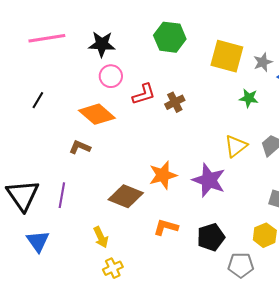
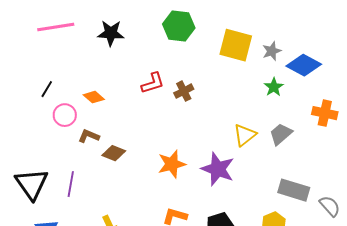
pink circle: (111, 76) -> (65, 115), moved
green star: (249, 98) -> (274, 87), moved, turned 30
orange diamond: (97, 114) -> (94, 97), moved, size x0.6
brown diamond: (126, 196) -> (114, 153), moved, size x0.7

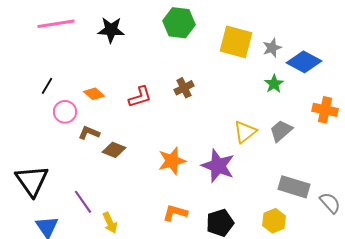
red L-shape: (153, 83) -> (140, 97), moved
purple line: (71, 184) -> (83, 202), moved, turned -45

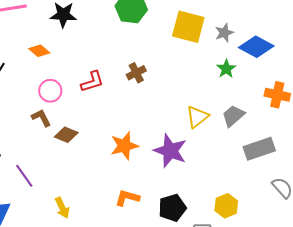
orange diamond: (94, 94) -> (39, 51), moved
pink circle: (65, 112) -> (50, 91), moved
brown L-shape: (89, 133) -> (41, 118), turned 40
gray rectangle: (294, 187) -> (259, 149), moved, turned -36
purple line: (83, 202) -> (24, 176), moved

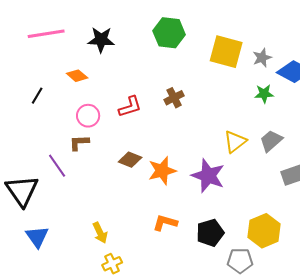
green star: (226, 69) -> (264, 94), turned 30
brown L-shape: (41, 118) -> (79, 143), turned -65
brown diamond: (66, 135) -> (130, 160), moved
purple line: (24, 176) -> (57, 166), moved
yellow hexagon: (226, 206) -> (264, 231), size x1.4

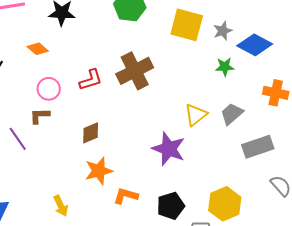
brown cross: (174, 98) -> (135, 71), size x1.8
brown diamond: (130, 160) -> (91, 133), turned -45
orange star: (162, 171) -> (99, 171), moved

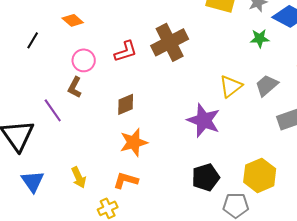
brown L-shape: (40, 116) -> (75, 87), turned -60
orange L-shape: (126, 196) -> (126, 180), moved
yellow arrow: (61, 206) -> (79, 177), moved

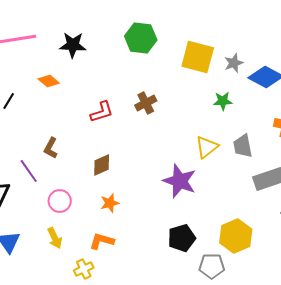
green star: (260, 38) -> (223, 101), moved
brown cross: (170, 42) -> (146, 103), size x0.6
pink circle: (84, 60) -> (60, 201), moved
gray trapezoid: (267, 85) -> (243, 146), turned -60
orange star: (134, 142) -> (110, 203), size x0.7

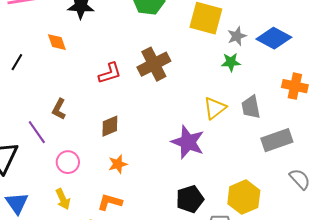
gray star: (234, 63) -> (237, 36), moved
orange diamond: (49, 81) -> (57, 42), turned 30
brown cross: (146, 103) -> (154, 64), size x1.5

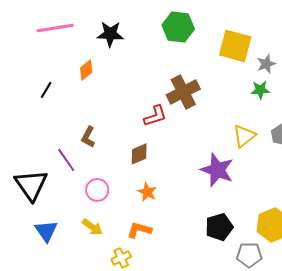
orange diamond: (57, 42) -> (86, 70), turned 70
red L-shape: (110, 73) -> (155, 116), moved
orange star: (118, 164) -> (147, 192), turned -30
yellow arrow: (63, 199) -> (92, 227), turned -30

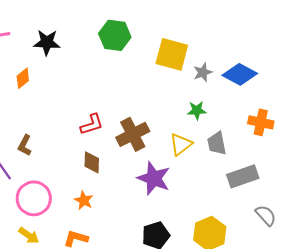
green star: (260, 90) -> (197, 110), moved
brown cross: (183, 92) -> (133, 134), moved
brown diamond: (139, 154) -> (92, 162), moved, turned -65
pink circle: (97, 190) -> (34, 198), size x1.5

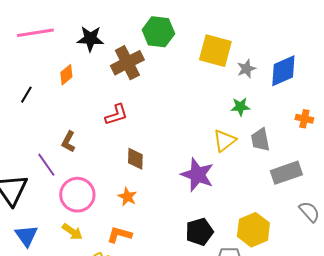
blue diamond: (240, 74) -> (283, 71), turned -52
orange cross: (261, 122) -> (304, 119), size x0.7
red L-shape: (92, 124) -> (116, 115), moved
brown cross: (133, 134) -> (127, 63), moved

